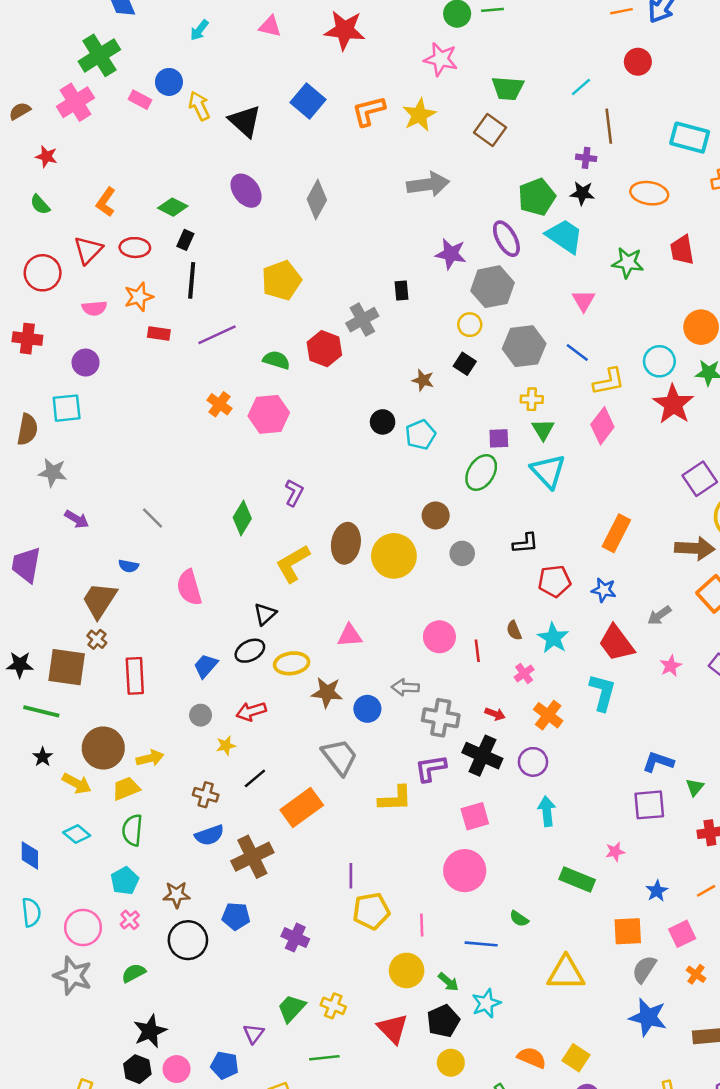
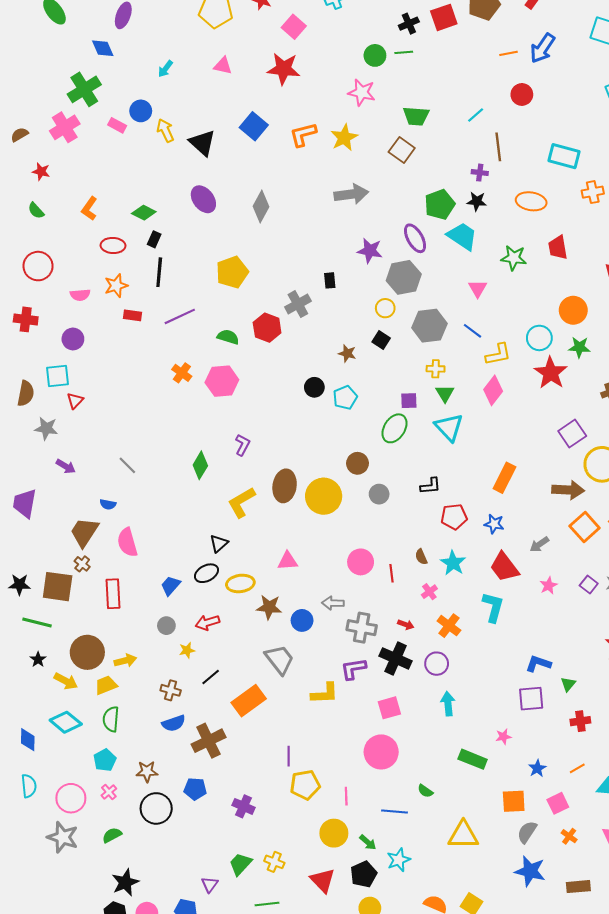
red triangle: (88, 250) -> (75, 401), moved, size x0.7
pink semicircle: (189, 588) -> (127, 542), moved
cyan diamond: (77, 834) -> (66, 722), size x1.4

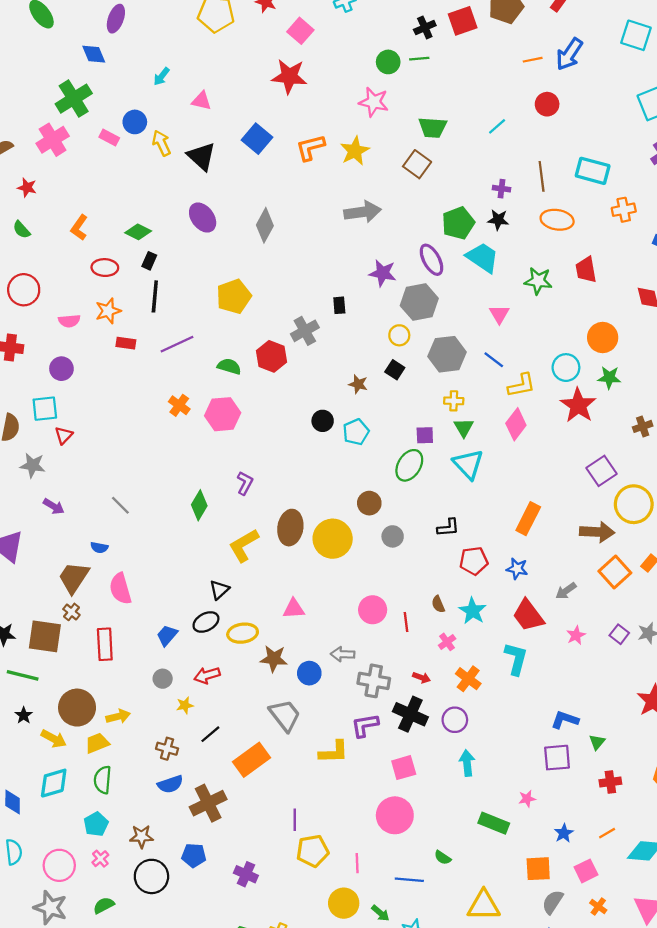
pink triangle: (223, 66) -> (201, 101), moved
brown line: (498, 147) -> (542, 176), moved
cyan diamond: (66, 722) -> (54, 783), turned -56

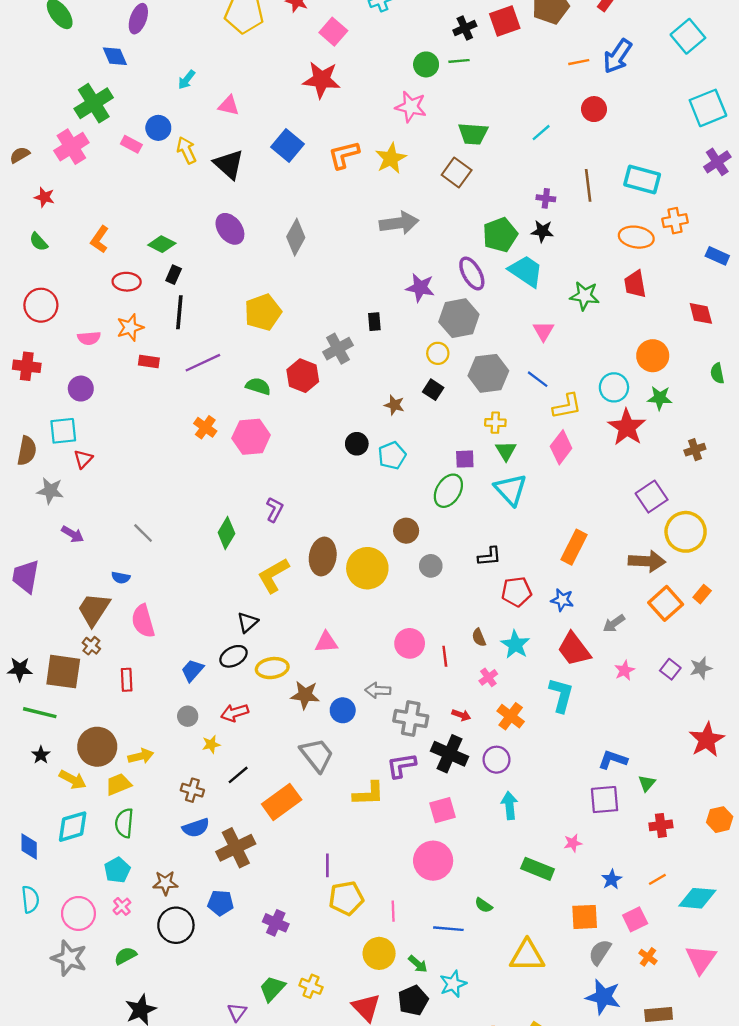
cyan square: (636, 35) -> (688, 36), turned 32
orange ellipse: (557, 220) -> (636, 237), moved
red rectangle: (105, 644) -> (127, 680), size x0.7

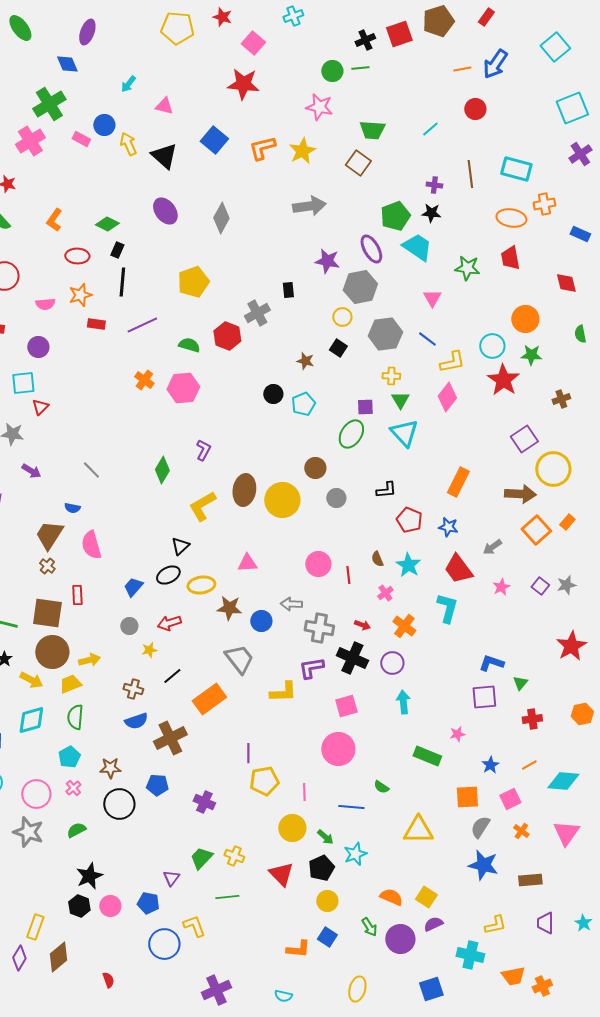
red pentagon: (516, 592) -> (409, 520), turned 30
brown square: (63, 672) -> (47, 613), moved

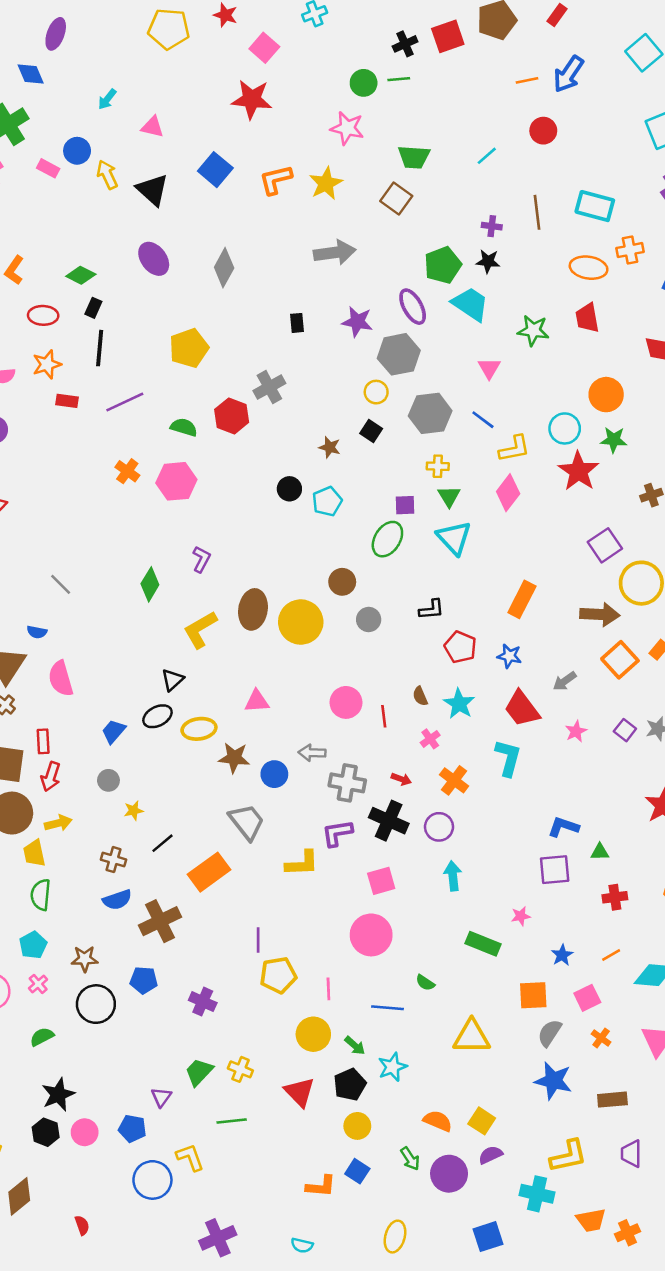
black rectangle: (288, 290) -> (297, 323), moved
red arrow: (169, 623) -> (51, 777), moved, turned -55
green triangle: (520, 683) -> (600, 852), turned 49
yellow trapezoid: (70, 684) -> (34, 853), turned -80
yellow L-shape: (495, 925) -> (568, 1156), size x1.4

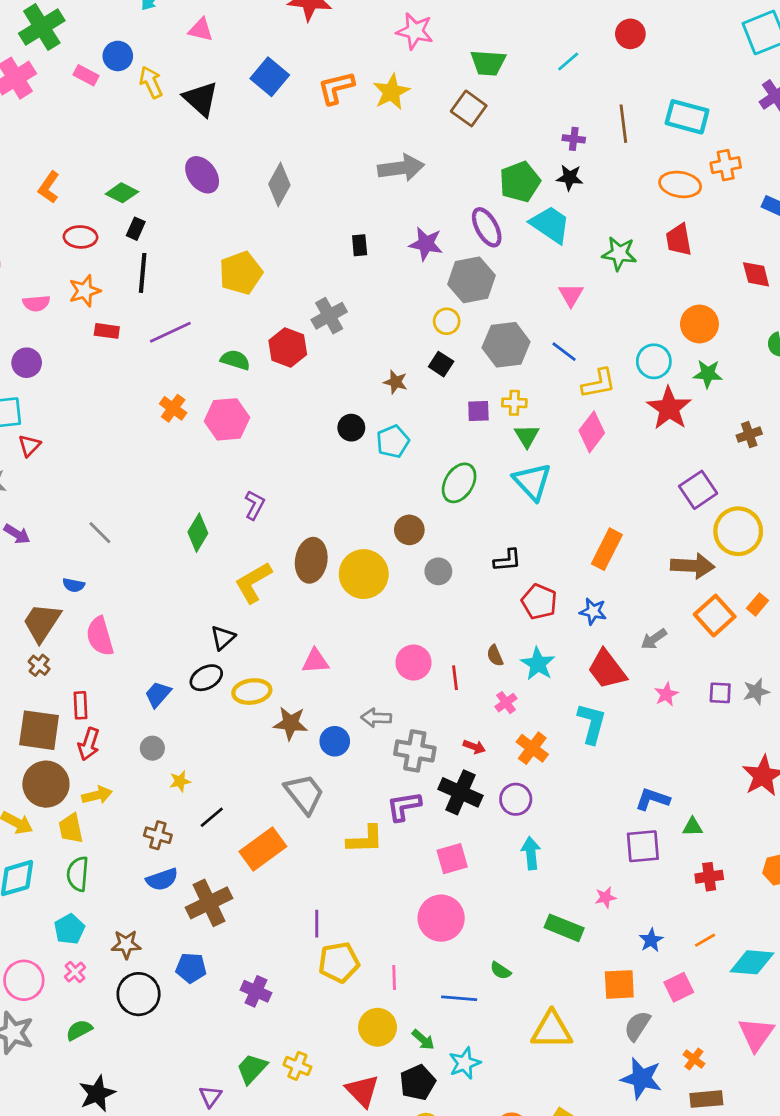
purple square: (405, 505) -> (478, 411), moved
purple square: (625, 730) -> (720, 693), turned -35
orange cross: (601, 1038) -> (694, 1059), moved

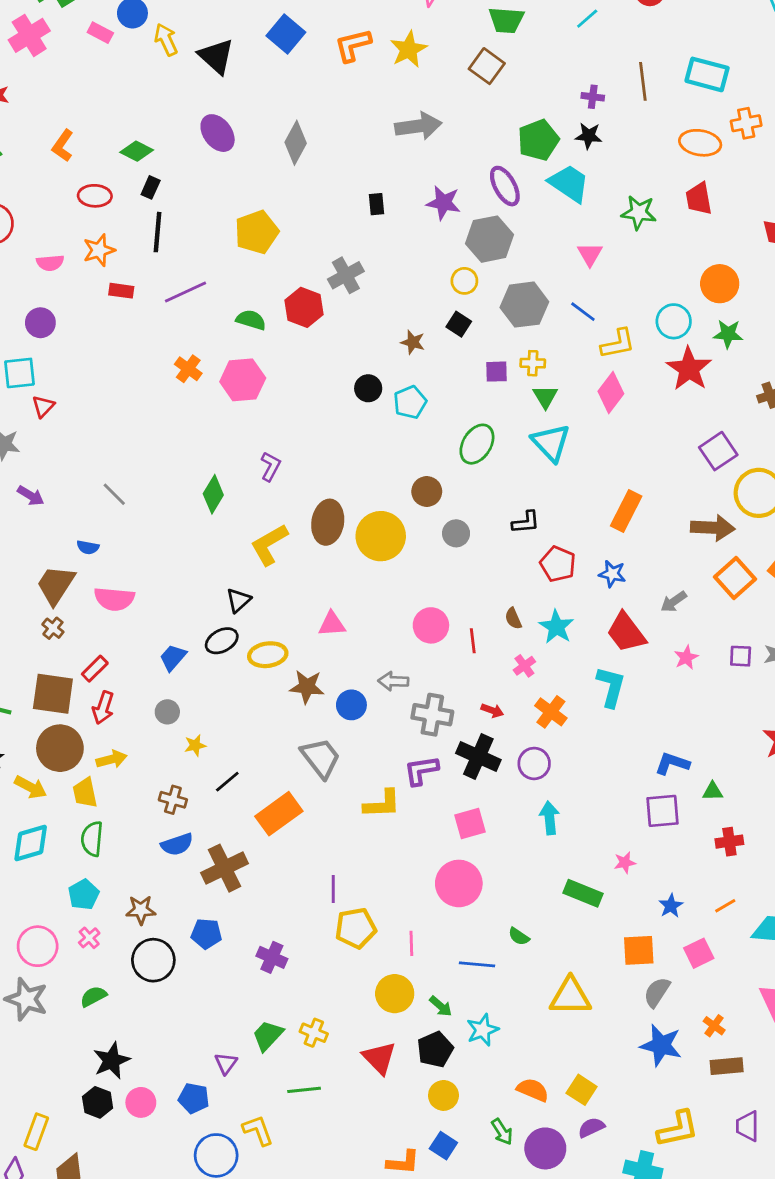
pink semicircle: (100, 636) -> (114, 599), turned -69
red rectangle: (81, 705) -> (95, 669), turned 48

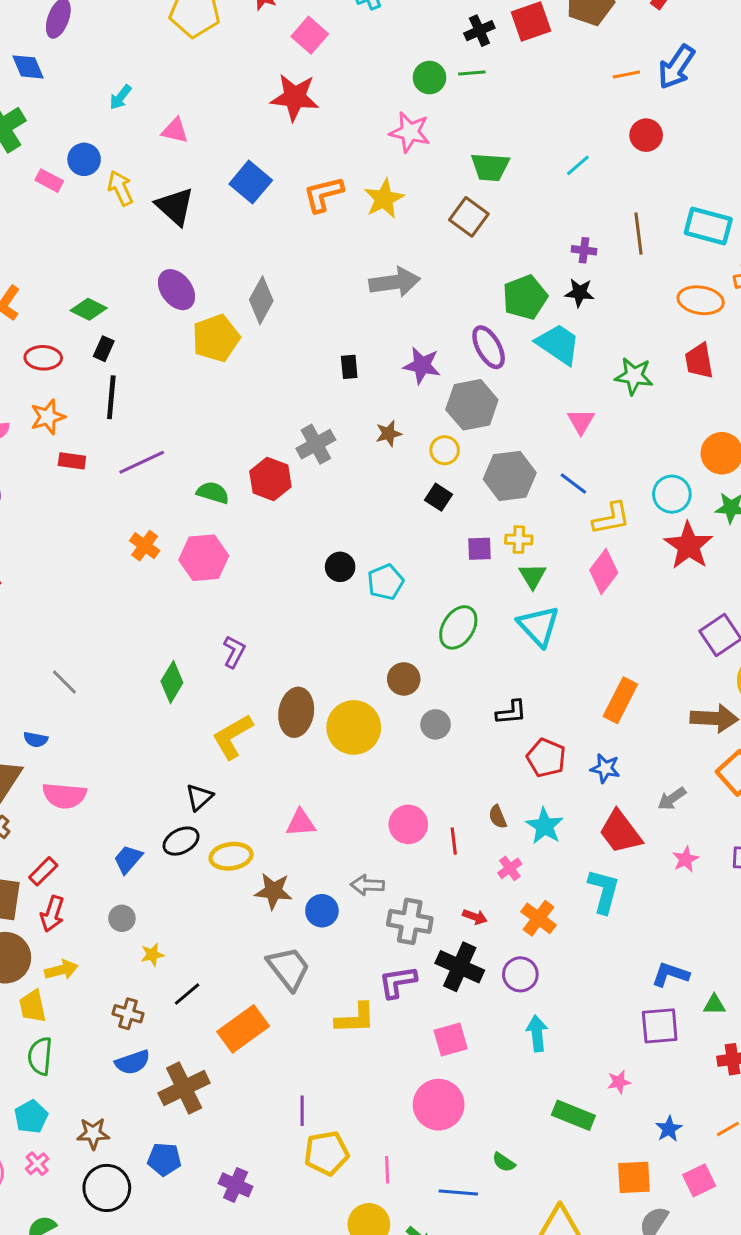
yellow pentagon: (257, 232) -> (216, 338), moved
brown star: (413, 342) -> (389, 434), moved, turned -30

